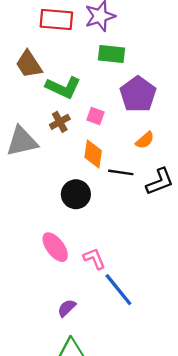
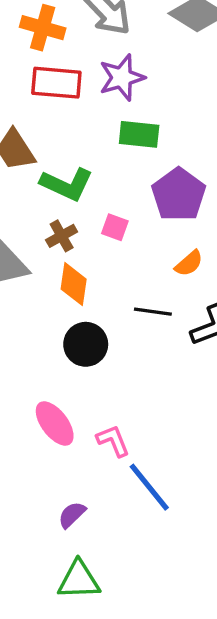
orange diamond: (93, 154) -> (74, 284), moved

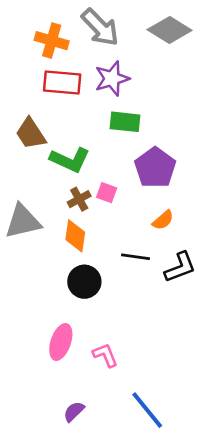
brown cross: (62, 236) -> (79, 199), moved
pink ellipse: (55, 424) -> (61, 342), turned 56
blue line: (149, 487) -> (147, 410), moved

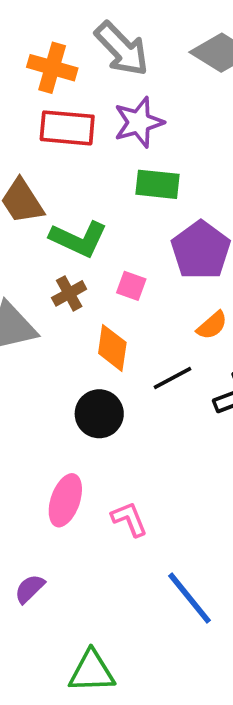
brown cross: (79, 199) -> (69, 293), moved
orange diamond: (75, 236) -> (112, 348), moved
black line: (136, 257) -> (173, 378), turned -36
purple semicircle: (74, 411) -> (30, 589), moved

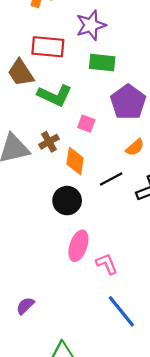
red rectangle: (67, 128) -> (48, 47), moved
brown cross: (69, 293) -> (49, 142), moved
pink ellipse: (65, 500) -> (78, 246), moved
pink L-shape: (129, 519) -> (107, 264), moved

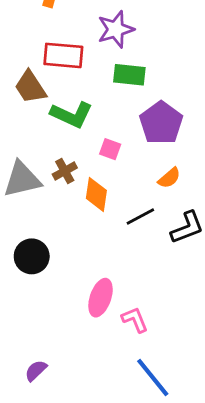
black circle: (67, 201) -> (32, 256), moved

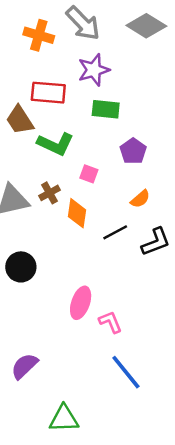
purple pentagon: (161, 123) -> (133, 151), size x0.7
purple semicircle: (36, 371) -> (24, 366), size x1.4

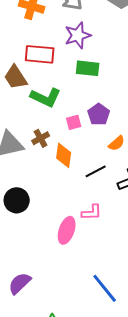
purple pentagon: (133, 151) -> (99, 114), moved
pink square: (89, 174) -> (74, 122), turned -35
pink L-shape: (110, 322) -> (92, 212), moved, turned 110

